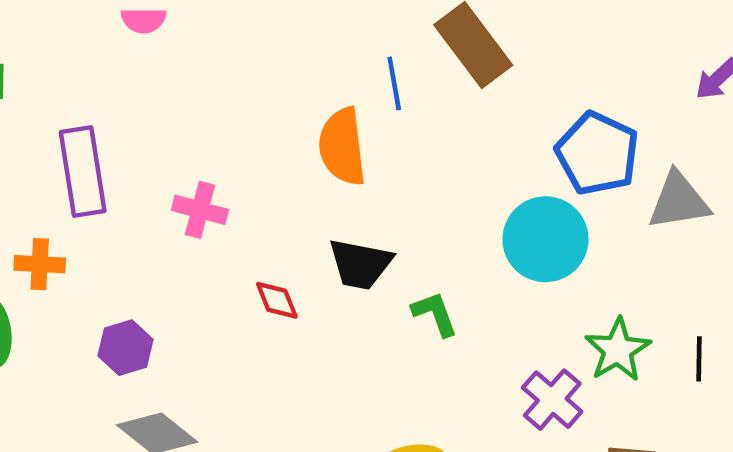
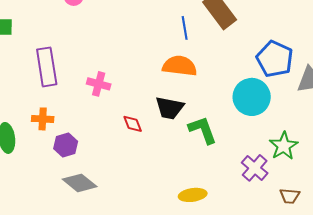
orange semicircle: (342, 147) -> (180, 66), moved, turned 104
orange cross: (40, 264) -> (43, 119), moved
green L-shape: (435, 314) -> (203, 130), size x1.4

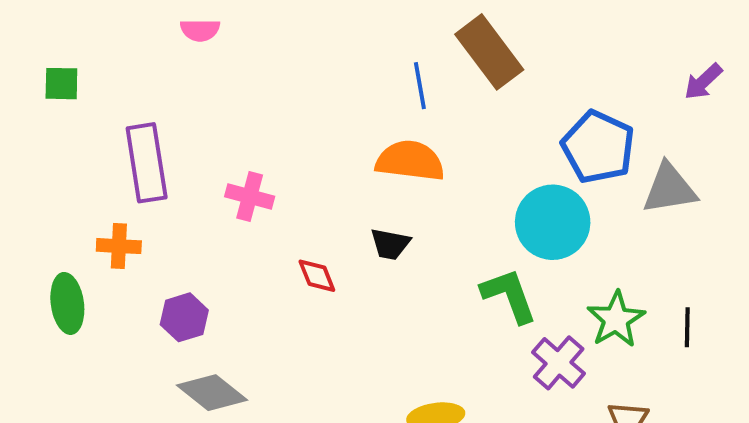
black trapezoid: (170, 108) -> (390, 244), size x0.7
orange cross: (43, 119) -> (119, 246), moved
green L-shape: (203, 130) -> (509, 296), moved

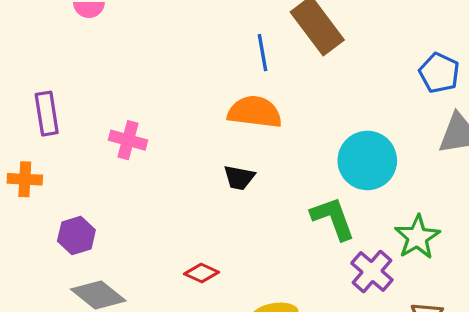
blue pentagon: (598, 147) -> (439, 73), moved, size x0.7
purple rectangle: (147, 163) -> (47, 114), size x0.7
red diamond: (317, 276) -> (202, 273), moved, turned -44

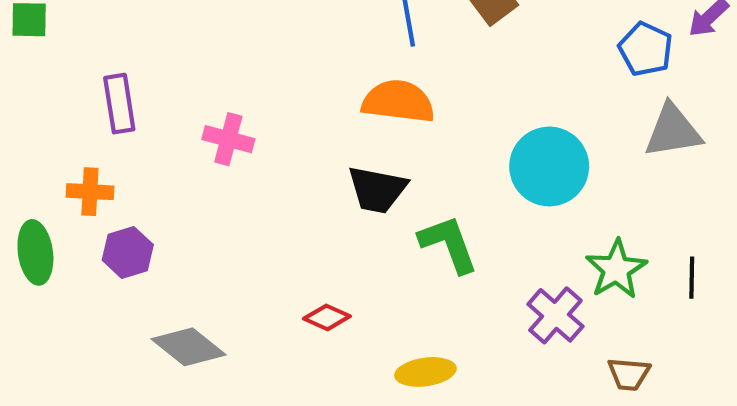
black trapezoid: (239, 178) -> (377, 190), size x1.4
green L-shape: (333, 218) -> (449, 244), moved
purple hexagon: (76, 236) -> (128, 252), moved

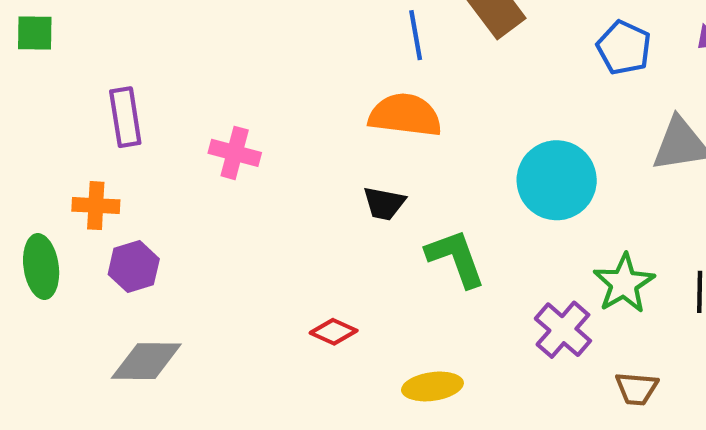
blue pentagon: (646, 49) -> (624, 48), moved
black trapezoid: (377, 190) -> (384, 203), size x0.7
gray diamond: (189, 347) -> (146, 361), moved, turned -38

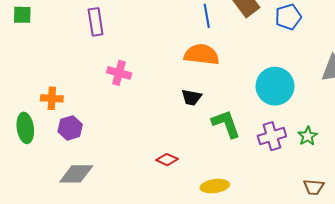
blue pentagon: (624, 48) -> (288, 17), moved, turned 30
purple rectangle: (125, 117) -> (96, 22), moved
green star: (624, 283) -> (308, 136), size x0.7
purple cross: (563, 330) -> (272, 136), moved, turned 32

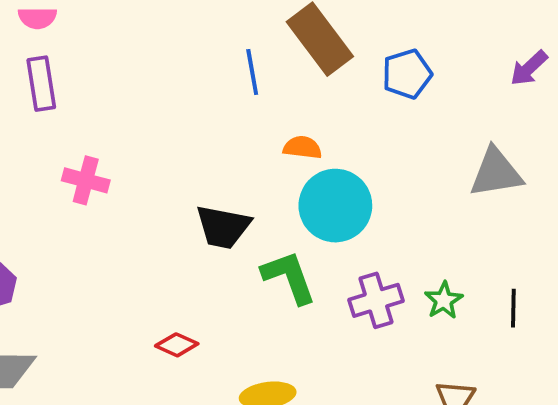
orange semicircle: (202, 55) -> (302, 147), moved, size x0.6
cyan circle: (275, 86) -> (335, 206), moved
black trapezoid: (191, 97) -> (223, 227), size x1.4

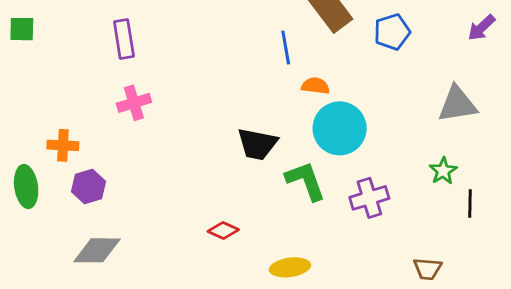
blue line: (252, 72) -> (286, 48), moved
pink cross: (86, 180) -> (134, 103), moved, turned -32
green star: (444, 300) -> (443, 171), moved

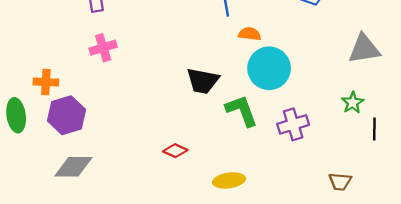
purple hexagon: (88, 187) -> (66, 115), size x1.4

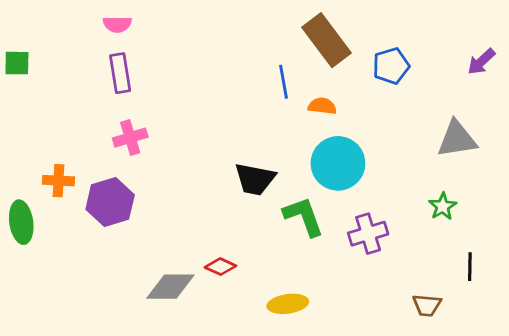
orange semicircle: (250, 34) -> (322, 106), moved
purple hexagon: (66, 115) -> (110, 202), moved
black line: (374, 129) -> (470, 267), moved
gray diamond: (73, 167) -> (170, 287), moved

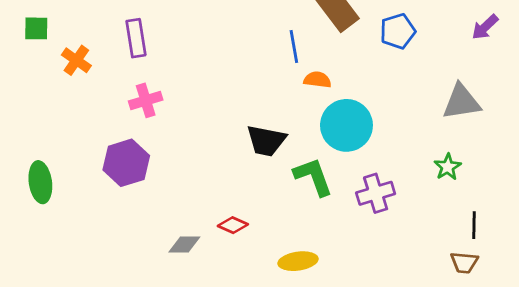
orange semicircle: (322, 106) -> (317, 80), moved
orange cross: (58, 181) -> (76, 60), moved, turned 32
gray diamond: (170, 287) -> (184, 245), size x0.7
brown trapezoid: (427, 305) -> (464, 263), moved

